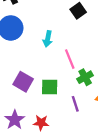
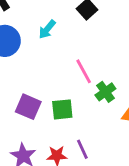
cyan arrow: (48, 39) -> (47, 29), moved, turned 35
purple line: (75, 104) -> (82, 149), moved

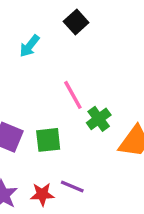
purple line: (82, 149) -> (72, 187), turned -42

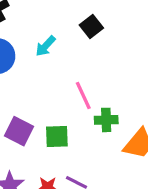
green cross: (99, 119) -> (106, 120), turned 30

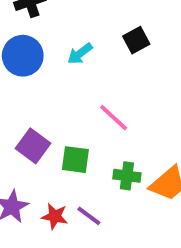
pink line: (83, 96) -> (114, 118), turned -32
green cross: (106, 120) -> (127, 176), moved

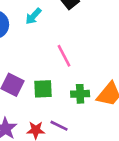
pink line: (114, 118) -> (64, 56), turned 30

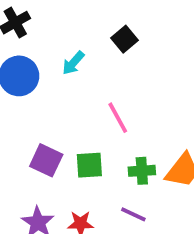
purple line: (59, 126) -> (133, 214), moved

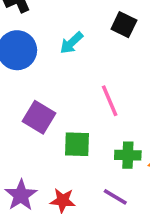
black square: (125, 39) -> (124, 25), turned -30
purple square: (46, 160) -> (39, 117), moved

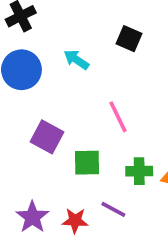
cyan arrow: (71, 43) -> (76, 60), turned 80
purple line: (115, 197) -> (113, 209), moved

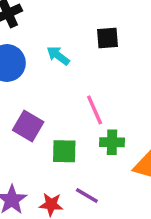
black square: (129, 39) -> (107, 38), turned -30
green cross: (139, 171) -> (112, 142), moved

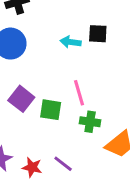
cyan arrow: (58, 56) -> (71, 42), moved, turned -36
green square: (64, 151) -> (51, 110), moved

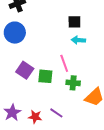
cyan arrow: (71, 42) -> (78, 40), moved

